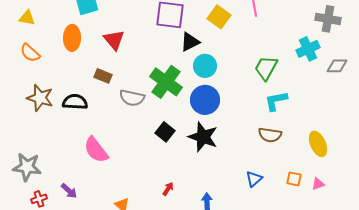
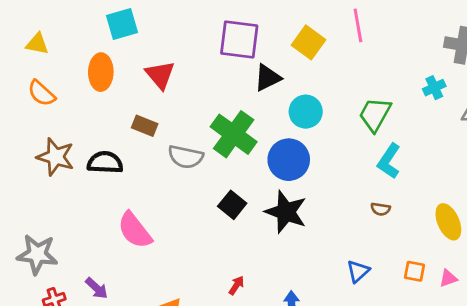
cyan cross: (308, 49) -> (434, 88), size x0.7
cyan circle: (205, 66) -> (306, 112), moved
cyan L-shape: (276, 101) -> (389, 161), turned -45
brown semicircle: (270, 135) -> (381, 209), size x0.6

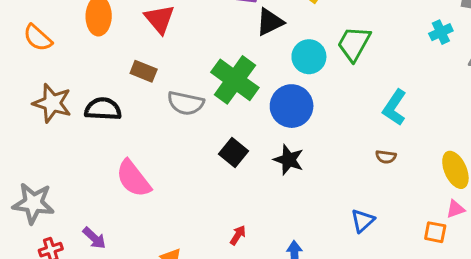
green trapezoid: (375, 114) -> (354, 44), moved
black star: (286, 212) -> (289, 160), size x0.7
orange square: (414, 271) -> (435, 232), moved
pink triangle: (448, 278) -> (455, 209), moved

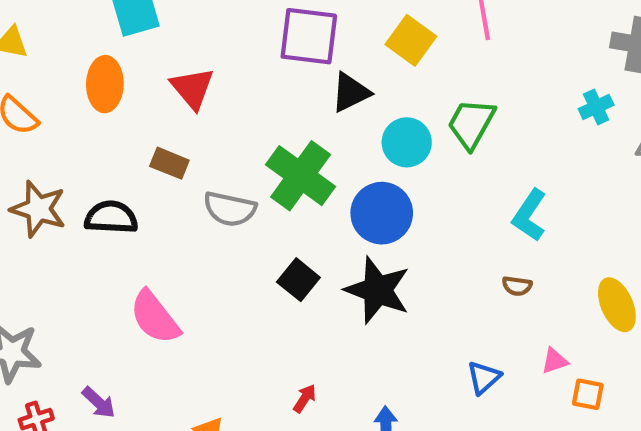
black star: (289, 160) -> (378, 290), size x1.5
pink triangle: (455, 209) -> (554, 361), moved

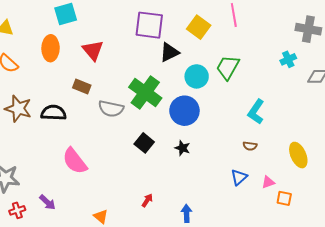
black star: (378, 290) -> (182, 148), size x0.5
blue triangle: (484, 378) -> (239, 177), moved

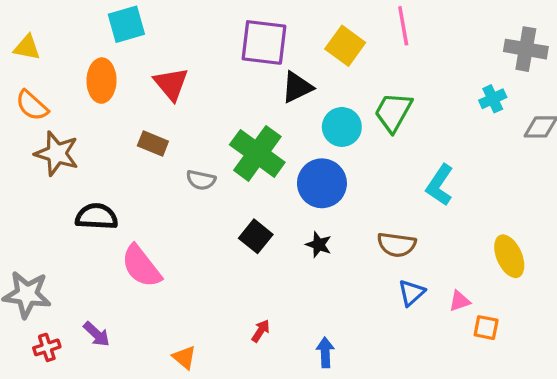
brown star: (18, 109) -> (57, 153), moved
gray semicircle: (111, 109) -> (201, 180), size x0.7
black semicircle: (54, 113) -> (97, 216), moved
brown semicircle: (250, 146) -> (397, 245), moved, size x1.6

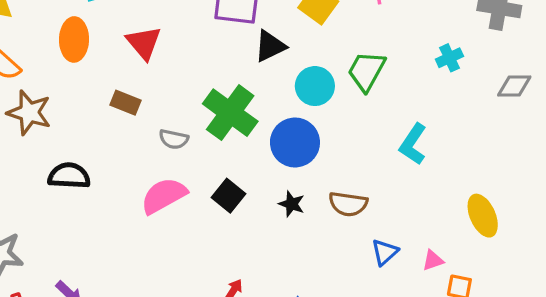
cyan cross: (493, 99) -> (449, 58), moved
brown semicircle: (397, 245) -> (348, 204), moved
pink semicircle: (141, 266) -> (164, 196), moved, turned 99

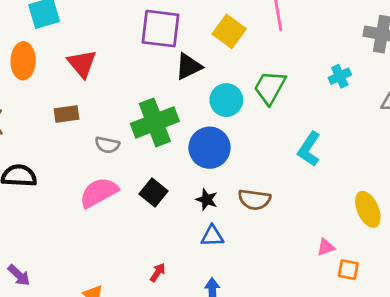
brown rectangle: (126, 103) -> (67, 114), turned -30
green cross: (230, 113) -> (155, 122), turned 33
blue triangle: (385, 252) -> (212, 236), moved, turned 40

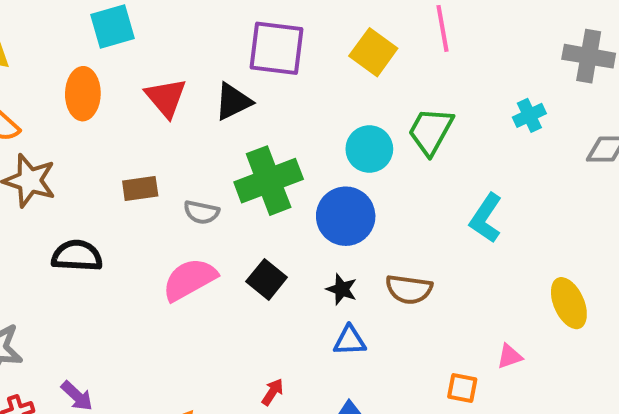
black triangle: (188, 66) -> (233, 102), moved
brown rectangle: (67, 114) -> (140, 189), moved
orange square: (348, 270) -> (462, 388), moved

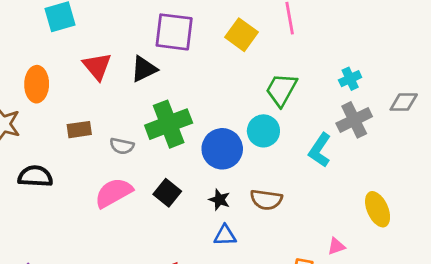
gray cross: (589, 56) -> (354, 120), moved, turned -36
orange ellipse: (83, 94) -> (37, 84), moved
cyan circle: (369, 149) -> (263, 131), moved

